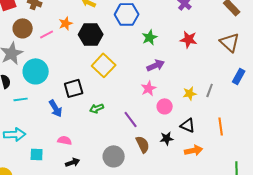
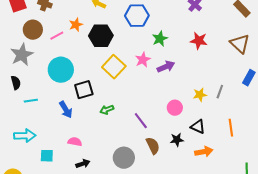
cyan circle: (36, 71) -> (61, 70), moved
pink star: (149, 88) -> (143, 60), moved

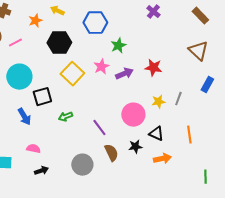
orange star: (76, 25) -> (35, 21), moved
red star: (199, 41) -> (153, 68), moved
pink circle: (175, 108) -> (133, 115), size x1.5

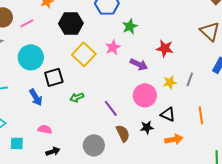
purple arrow: (124, 74) -> (139, 64), moved, turned 48

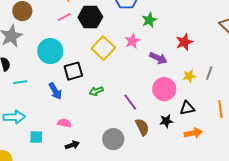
pink line: (27, 23) -> (64, 17), moved
red star: (165, 48) -> (184, 42), turned -30
black triangle: (168, 114) -> (187, 108), turned -35

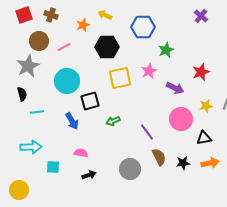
pink line: (64, 17) -> (64, 47), moved
yellow square: (103, 48) -> (120, 78), turned 35
black star: (166, 121) -> (183, 163), moved

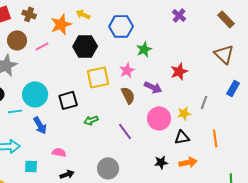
orange star: (83, 25) -> (61, 24), size x1.5
cyan circle: (67, 81) -> (35, 94), moved
yellow star: (206, 106) -> (184, 113), moved
blue arrow: (72, 121) -> (40, 125), moved
brown semicircle: (159, 157) -> (128, 95), moved

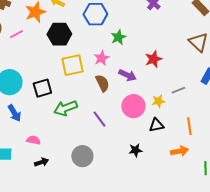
gray line: (204, 102) -> (178, 90), turned 48
green arrow: (91, 120) -> (65, 108), size x1.6
orange arrow: (188, 162) -> (179, 151), moved

